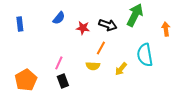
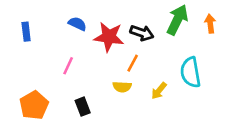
blue semicircle: (59, 18) -> (77, 24), turned -104
red star: (83, 28) -> (109, 37), size x1.6
orange arrow: (166, 29) -> (210, 24), moved
pink line: (59, 63) -> (68, 66), moved

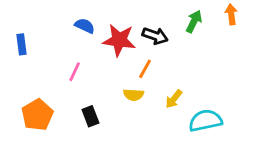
green arrow: (177, 20) -> (194, 21), size x0.7
orange arrow: (210, 24) -> (231, 14), moved
blue rectangle: (26, 32) -> (21, 44), moved
cyan semicircle: (191, 72) -> (205, 121), moved, turned 88

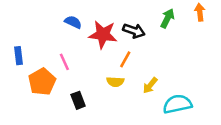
blue rectangle: (21, 44) -> (18, 56), moved
pink line: (75, 72) -> (64, 62), turned -49
orange pentagon: (37, 115) -> (42, 82), moved

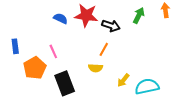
red star: (103, 35) -> (86, 15), moved
yellow arrow: (150, 85) -> (123, 80), moved
black rectangle: (78, 100) -> (65, 83), size x1.6

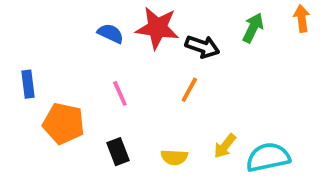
pink line: (53, 51) -> (120, 93), moved
orange pentagon: (35, 68) -> (64, 123), turned -30
yellow semicircle: (95, 68) -> (174, 157), moved
black rectangle: (65, 83) -> (118, 152), size x0.6

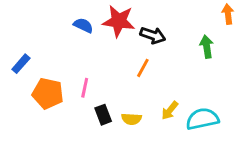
green arrow: (253, 28) -> (207, 47), moved, turned -35
blue rectangle: (28, 84) -> (21, 64), turned 48
pink line: (120, 93) -> (85, 88), moved, turned 36
black rectangle: (118, 152) -> (103, 115), moved

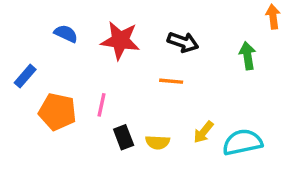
red star: (119, 21) -> (120, 40), moved
blue semicircle: (83, 25) -> (66, 34), moved
orange line: (143, 68) -> (171, 81), turned 66

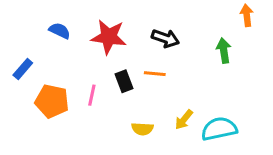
black rectangle: (124, 137) -> (124, 81), moved

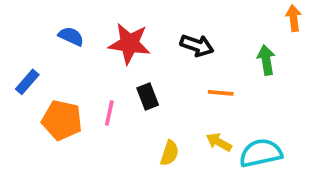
orange line: (155, 74) -> (221, 93), moved
yellow arrow: (184, 120) -> (219, 142), turned 80
yellow semicircle: (142, 129) -> (170, 153), turned -75

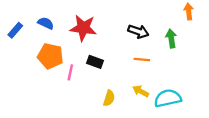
black arrow: (197, 45) -> (138, 31), moved
blue rectangle: (27, 82) -> (15, 30), moved
black rectangle: (148, 96) -> (95, 62), turned -49
orange pentagon: (62, 120) -> (50, 56), moved

